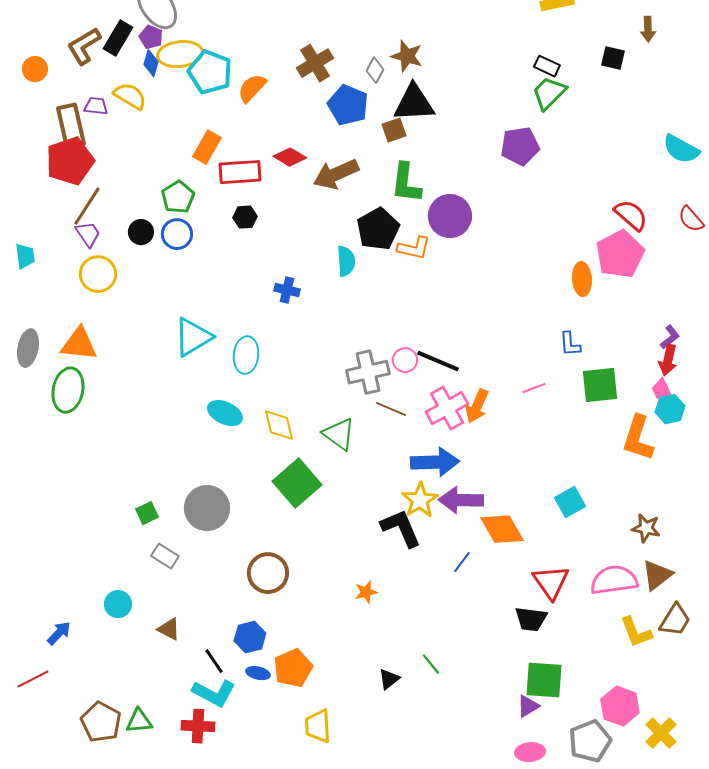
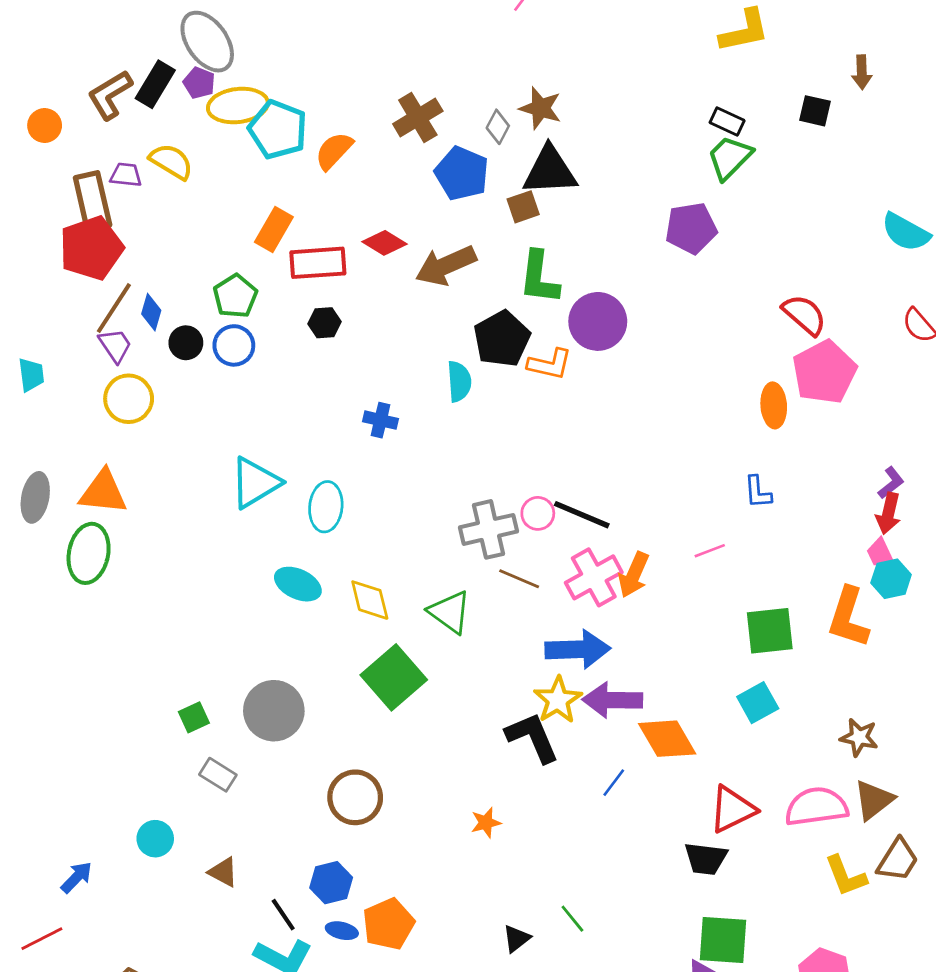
blue diamond: (151, 63) -> (151, 312), moved
red semicircle: (631, 215) -> (804, 315), moved
green square: (600, 385) -> (770, 631), moved
red triangle: (551, 582) -> (732, 809), turned 39

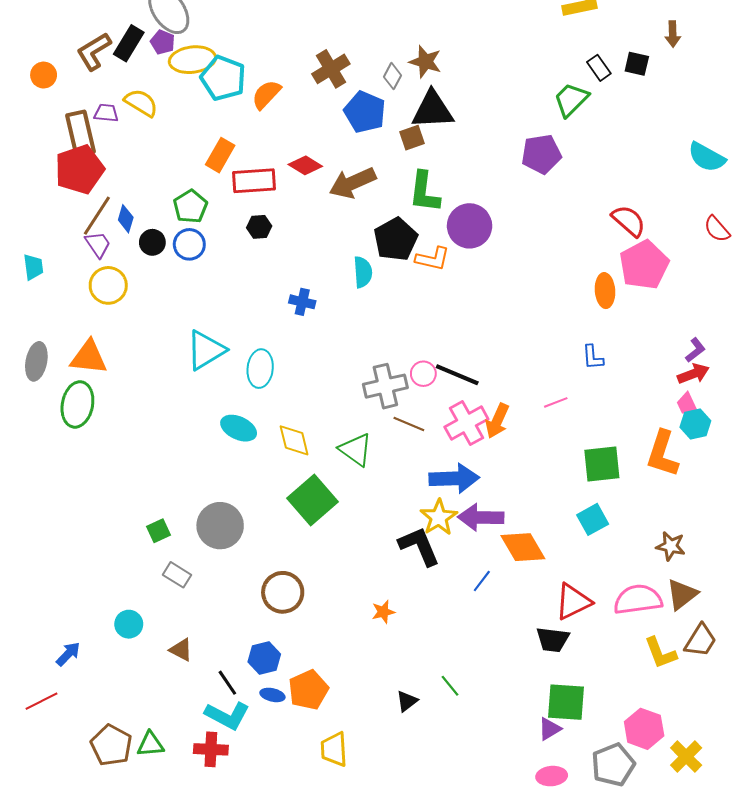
black rectangle: (727, 122) -> (599, 68), moved, turned 30
red arrow: (888, 513) -> (693, 374), turned -124

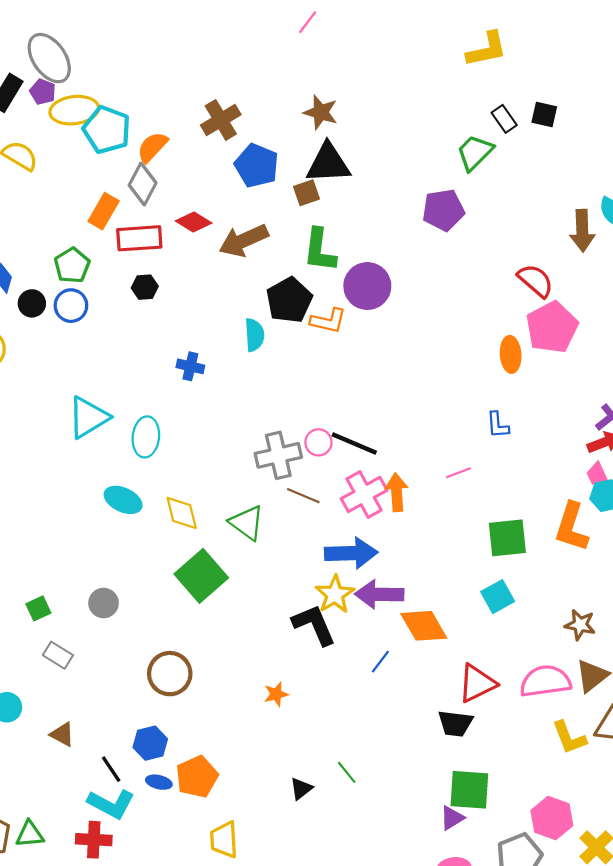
brown arrow: (673, 34) -> (582, 231), moved, size x1.5
gray diamond: (393, 76) -> (143, 184), moved, size x1.5
orange arrow: (497, 421) -> (397, 492), turned 152
gray circle: (220, 526) -> (104, 603), size x0.6

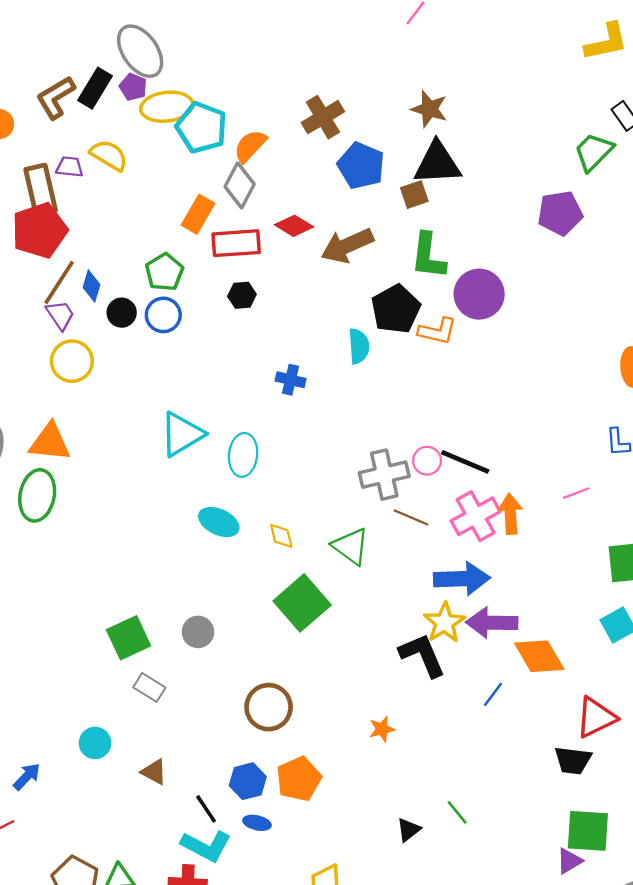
yellow diamond: (182, 513) -> (281, 536), size x0.7
green square: (38, 608) -> (129, 638), size x1.6
orange pentagon: (197, 777) -> (299, 779), moved

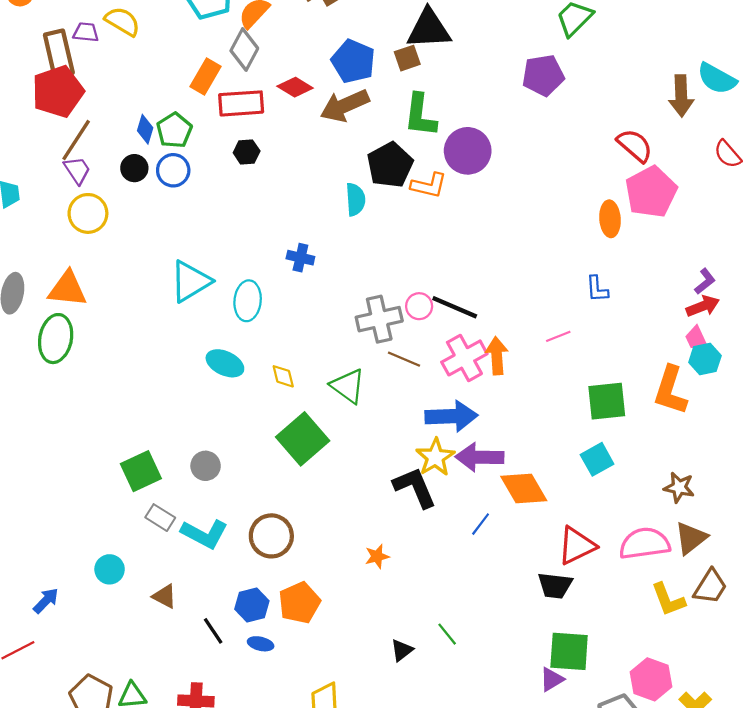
blue pentagon: (361, 166) -> (353, 61), moved
blue diamond: (92, 286) -> (145, 129), moved
blue cross: (291, 380) -> (300, 258), moved
cyan L-shape: (206, 846) -> (204, 534), moved

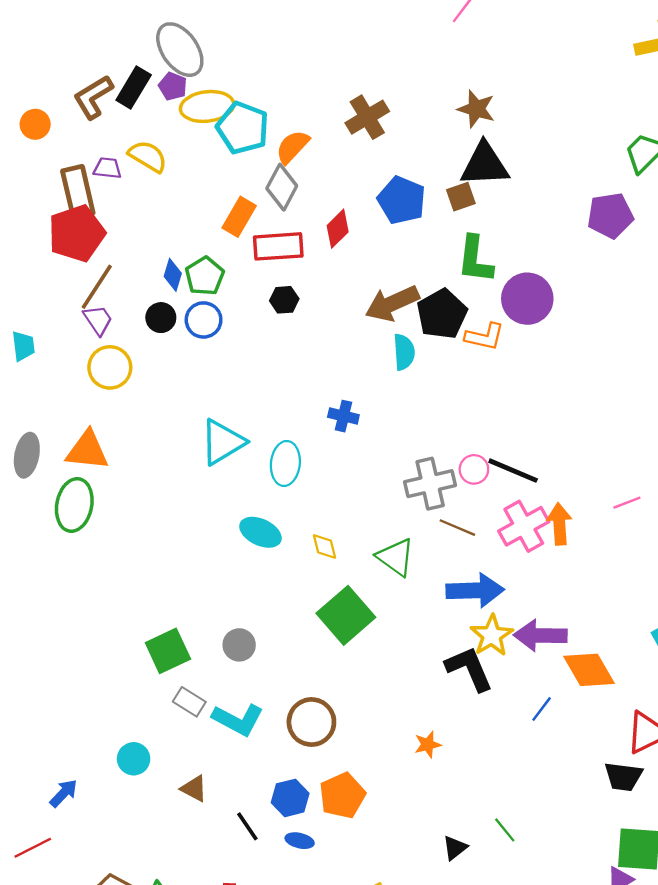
red diamond: (295, 87) -> (338, 229), turned -76
brown arrow: (345, 106) -> (392, 303), moved
blue arrow: (451, 416) -> (475, 590), moved

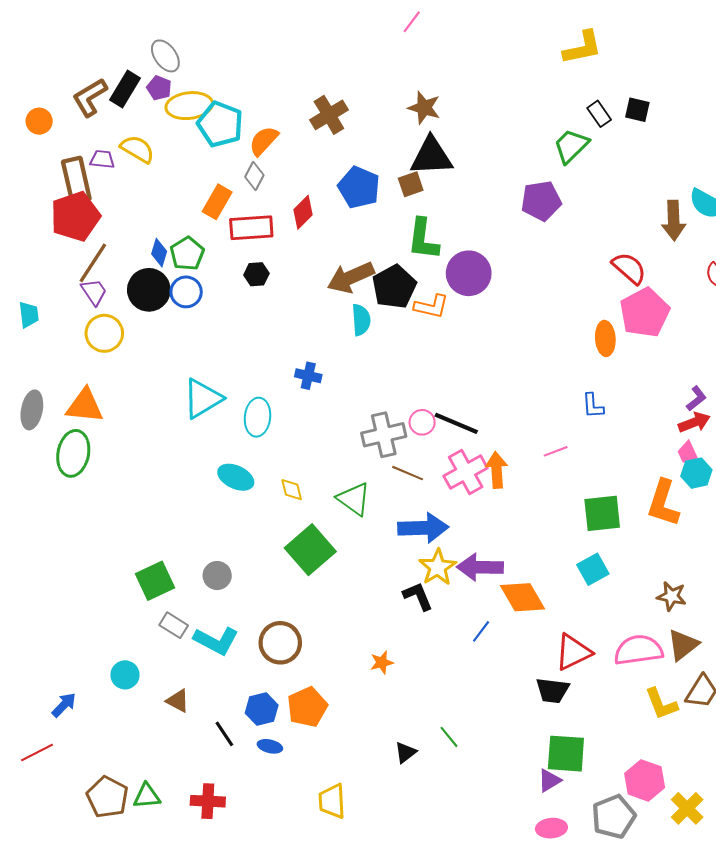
gray ellipse: (180, 50) -> (165, 56), size x0.7
gray diamond: (282, 187) -> (254, 176), size x0.7
black circle: (161, 318) -> (149, 290), size x1.6
black L-shape: (469, 669) -> (418, 596), size x0.7

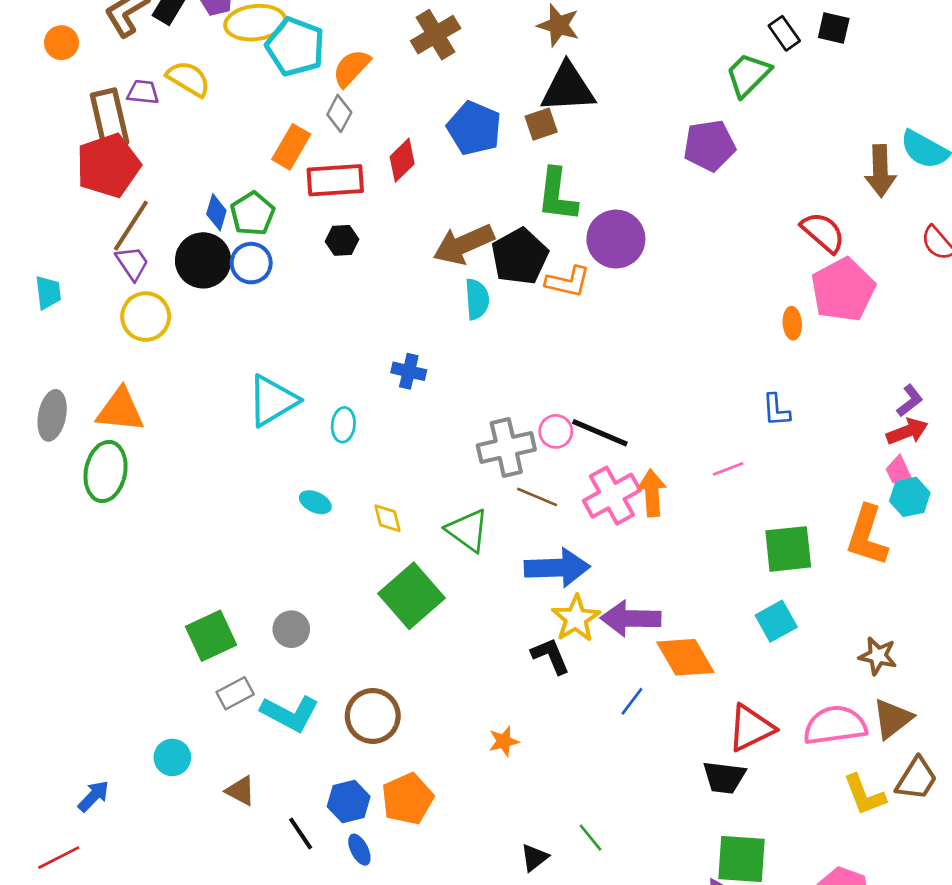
orange ellipse: (605, 338) -> (792, 323), size x0.7
cyan ellipse: (258, 417) -> (343, 425), size x0.7
cyan ellipse: (236, 477) -> (315, 502), size x0.7
gray rectangle: (174, 625) -> (235, 693), turned -60
blue ellipse: (270, 746) -> (359, 850), turned 50

